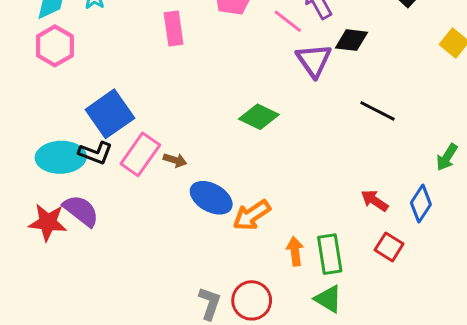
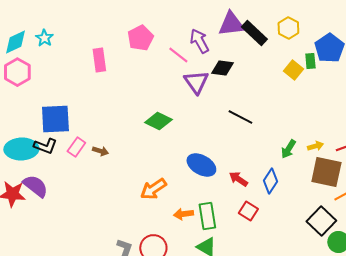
blue square: (110, 114) -> (55, 119), turned 32
pink rectangle: (140, 154) -> (76, 147), size x0.7
blue ellipse: (211, 198) -> (201, 165), moved
orange arrow: (295, 251) -> (183, 214), turned -90

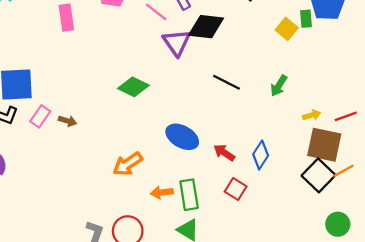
black diamond: (222, 68) -> (206, 27), size x1.4
green arrow: (288, 149) -> (279, 86), moved
black square: (321, 221) -> (318, 175), moved

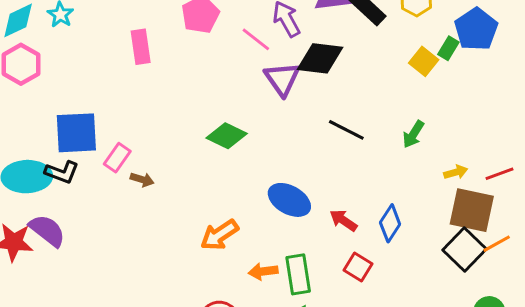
green rectangle: (306, 19) -> (448, 48), turned 36
pink rectangle: (40, 116) -> (117, 158), moved

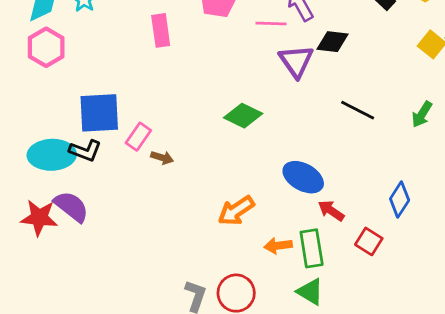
pink line: (256, 39) -> (271, 23), turned -36
black diamond: (320, 58) -> (333, 42), size x0.7
red arrow: (343, 220) -> (331, 211), moved

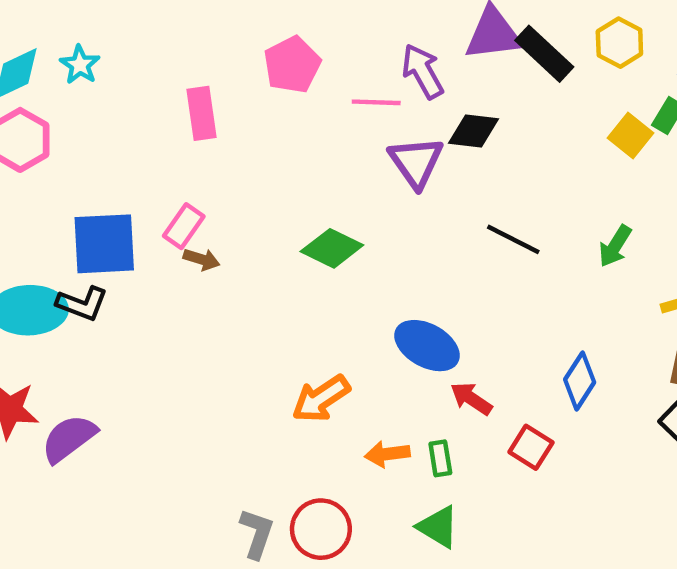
pink rectangle: (138, 137) -> (184, 226), moved
brown arrow: (162, 158) -> (201, 259), moved
purple semicircle: (71, 206) -> (69, 438), moved, turned -75
green rectangle: (312, 248) -> (440, 458), size x0.6

